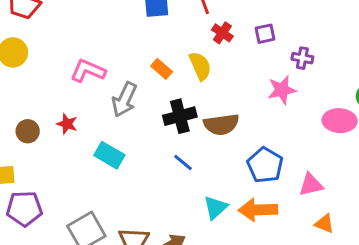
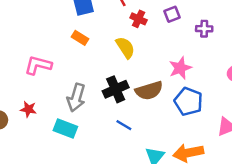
orange rectangle: (162, 69) -> (80, 38), moved
pink star: (282, 90) -> (180, 68), moved
gray arrow: (124, 100) -> (76, 98), moved
blue pentagon: (265, 165) -> (188, 101), moved

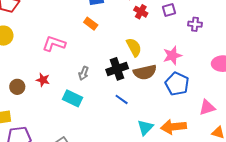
yellow semicircle: (125, 48) -> (134, 47), moved
gray arrow: (76, 98) -> (84, 73), size x0.6

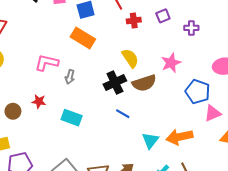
red cross: (141, 12) -> (134, 21), turned -32
orange rectangle: (91, 24) -> (83, 38), size x1.6
gray arrow: (84, 73) -> (70, 77), moved
blue pentagon: (177, 84) -> (198, 92), moved

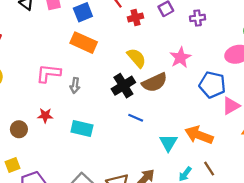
orange arrow: (180, 137) -> (199, 135), turned 40

